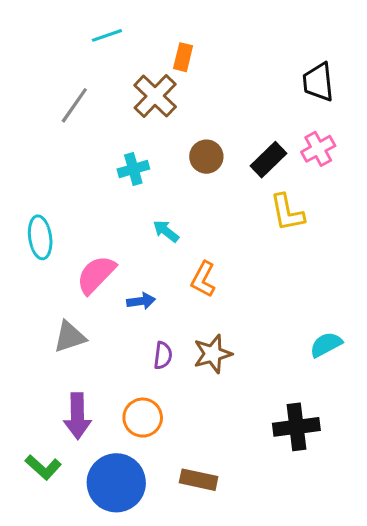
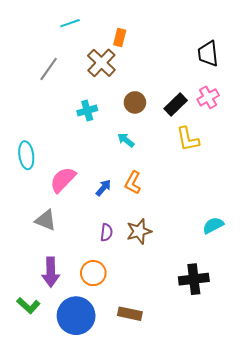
cyan arrow: (166, 231) -> (126, 140), moved
blue arrow: (141, 301) -> (103, 188), moved, turned -42
gray triangle: (70, 337) -> (46, 220), turned 40

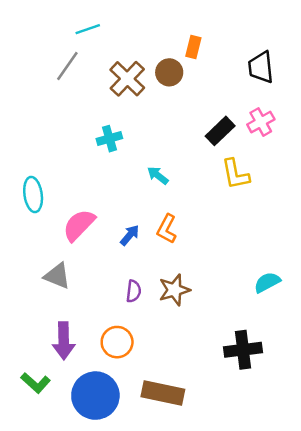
orange rectangle: (120, 37) -> (193, 47), moved
gray line: (49, 69) -> (67, 66), moved
brown circle: (135, 102) -> (169, 72), moved
brown rectangle: (130, 314) -> (163, 393), size x1.4

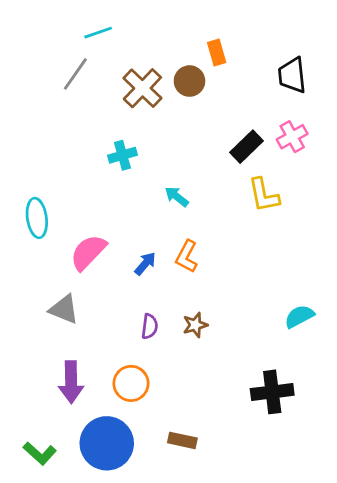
orange rectangle: (193, 47) -> (217, 53), turned -30
brown star: (174, 290) -> (195, 325), size x0.7
green L-shape: (36, 383) -> (40, 453), moved
brown rectangle: (163, 393) -> (182, 440), size x0.6

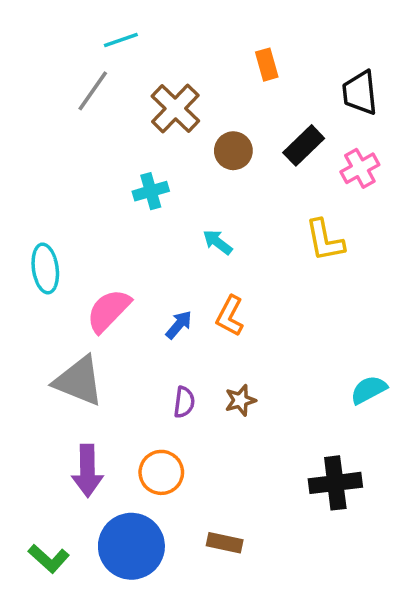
brown circle: (189, 81) -> (233, 151), moved
black rectangle: (247, 147) -> (304, 145), moved
gray triangle: (64, 309) -> (79, 381), size x1.4

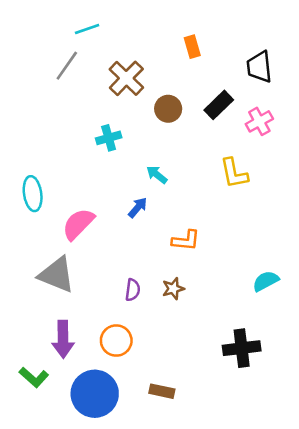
orange L-shape: (230, 316) -> (186, 240), moved, turned -112
blue arrow: (179, 325) -> (138, 208), moved
green L-shape: (49, 559) -> (34, 377), moved

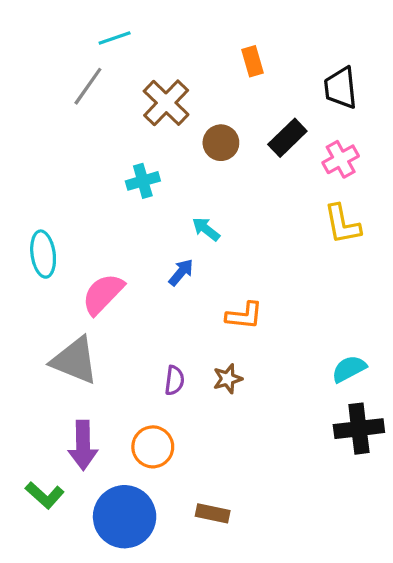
yellow L-shape: (234, 173) -> (342, 224), moved
black cross: (242, 348) -> (359, 429), moved

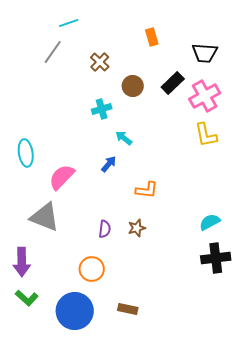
black trapezoid: (341, 88) -> (205, 53), turned -80
brown cross: (166, 103) -> (100, 62), size x0.7
pink cross: (341, 159) -> (205, 96), size x1.4
cyan cross: (143, 181) -> (102, 109), moved
purple arrow: (83, 445) -> (22, 262), moved

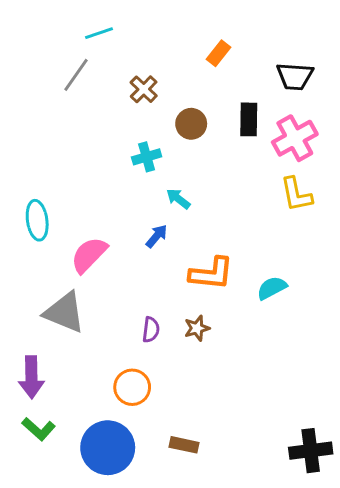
orange rectangle: (152, 37) -> (219, 53), turned 54
black rectangle: (173, 83) -> (249, 119), turned -45
orange L-shape: (147, 190) -> (211, 274), size x1.4
cyan semicircle: (210, 222) -> (272, 288), moved
black cross: (216, 258) -> (311, 451), moved

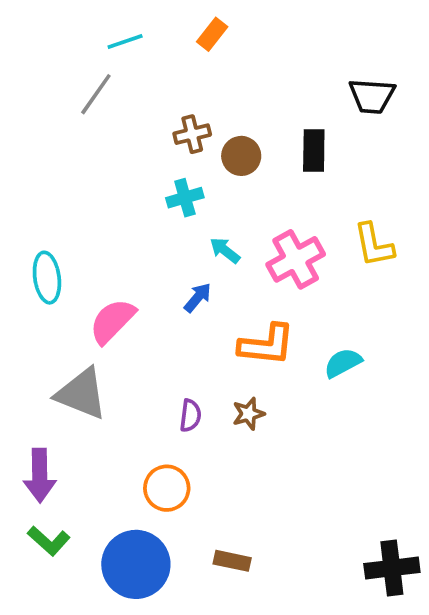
orange rectangle: (219, 53) -> (212, 34), moved
brown cross: (144, 89) -> (192, 134), moved, turned 32
pink cross: (295, 138) -> (296, 259), moved

